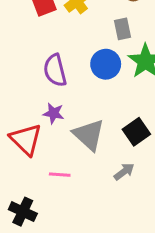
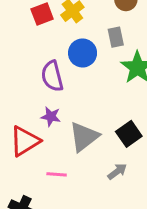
blue circle: (106, 64) -> (83, 53), moved
gray triangle: (89, 135) -> (84, 137), turned 40
red triangle: (26, 139) -> (25, 141), turned 44

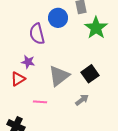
purple star: (51, 117) -> (28, 62), moved
red triangle: (25, 141) -> (18, 79), size x0.7

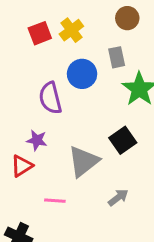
black square: (90, 74) -> (123, 140), moved

